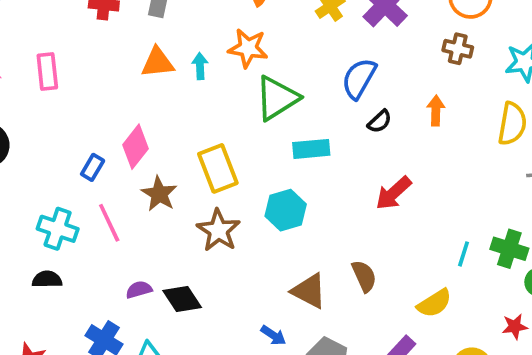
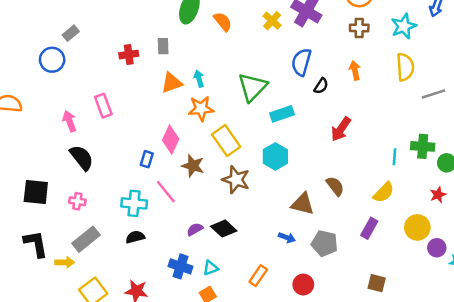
orange star: (248, 48) -> (201, 109), moved

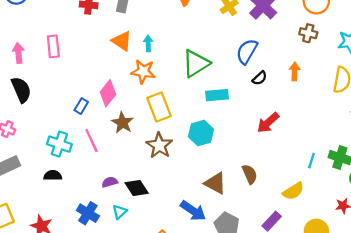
orange triangle: (172, 83) -> (122, 41), turned 40
blue arrow: (287, 238) -> (193, 211), size x1.6
cyan triangle: (211, 268) -> (120, 212), moved, turned -35

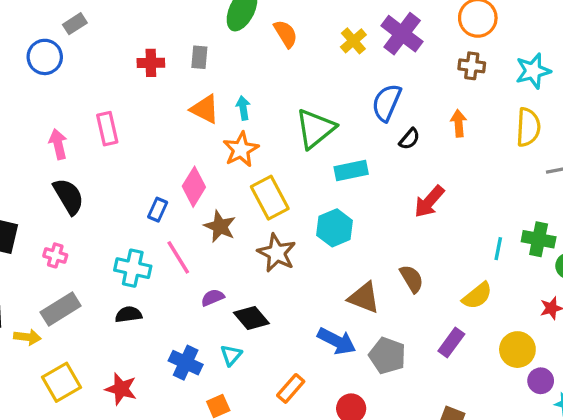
orange star: (143, 72) -> (241, 149), turned -30
purple semicircle: (110, 182) -> (213, 298), moved

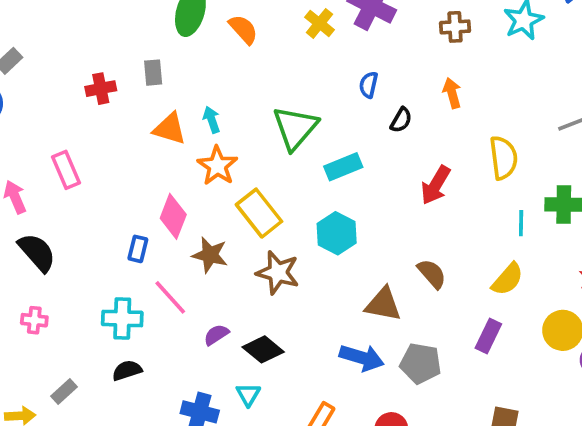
blue semicircle: (387, 103) -> (369, 85), size x0.6
yellow semicircle: (528, 127) -> (503, 158), moved
gray rectangle: (61, 309) -> (64, 391), moved, size x0.6

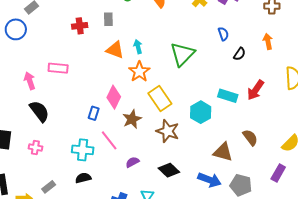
blue semicircle: (369, 85) -> (223, 34), turned 144
cyan rectangle: (343, 167) -> (228, 96), moved, turned 36
pink rectangle: (66, 170) -> (58, 68), turned -66
brown star: (210, 255) -> (132, 119), turned 30
black diamond: (263, 349) -> (169, 170), moved

